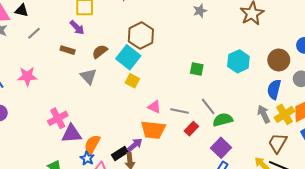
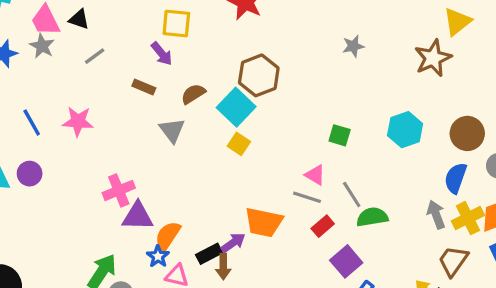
pink triangle: (154, 107) -> (315, 175), moved
purple square: (221, 148) -> (346, 261), moved

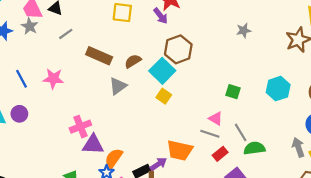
purple arrow: (162, 54) -> (161, 16), moved
brown rectangle: (144, 87) -> (99, 56), size x1.6
gray triangle: (172, 130) -> (118, 86), turned 30

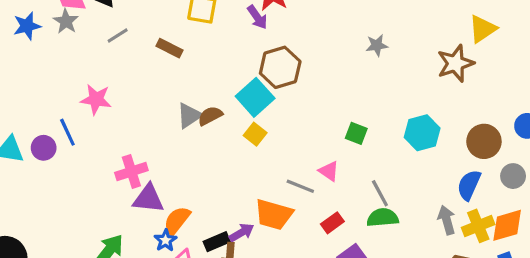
brown rectangle: (99, 56) -> (170, 48), moved, size x0.7
brown semicircle: (133, 61) -> (210, 116), moved
blue line: (22, 79) -> (67, 132), moved
gray line: (241, 132) -> (380, 193), moved
gray line: (210, 134) -> (300, 186), moved

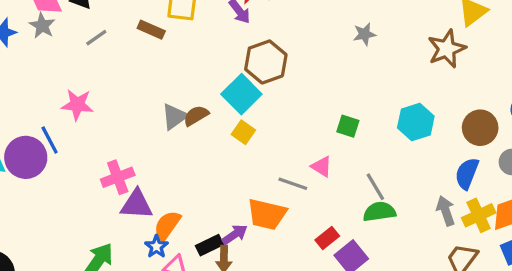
brown rectangle: (170, 48) -> (151, 30), moved
purple circle: (44, 148) -> (26, 157), size x1.6
red rectangle: (332, 223) -> (327, 238), moved

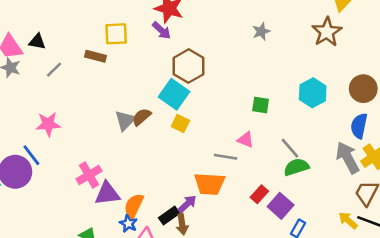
gray arrow: (446, 211) -> (348, 158), size x1.4

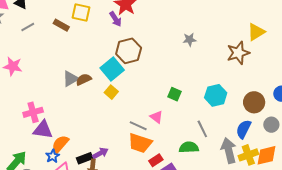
gray line: (290, 148) -> (202, 129), moved
orange trapezoid: (210, 184) -> (140, 143), moved

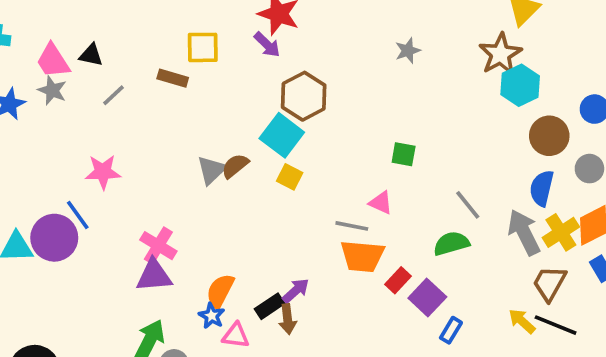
cyan hexagon: (216, 95) -> (520, 85), moved
pink cross: (33, 112) -> (158, 246), turned -30
purple triangle: (43, 130) -> (154, 276), moved

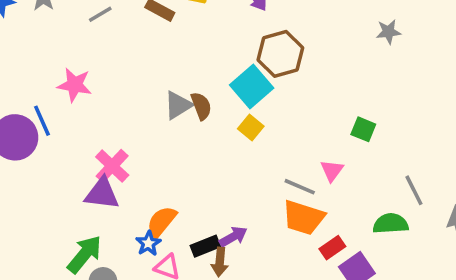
brown semicircle: (235, 166) -> (201, 106), turned 96
pink triangle: (381, 203) -> (332, 171), turned 30

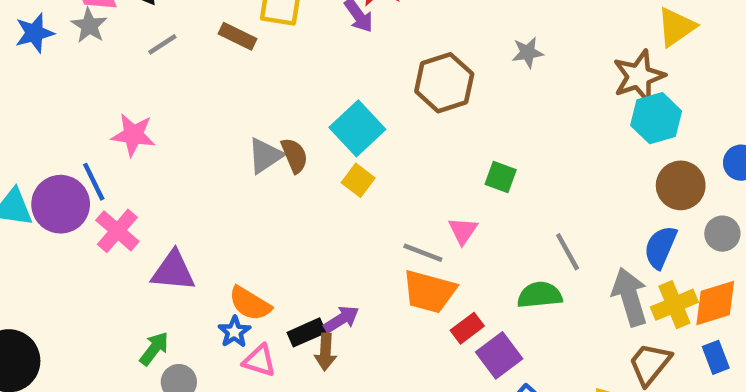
brown hexagon: (280, 54) -> (444, 83), moved
pink cross: (112, 166) -> (117, 231), moved
orange semicircle: (162, 222) -> (250, 304), turned -96
green arrow: (85, 254) -> (154, 349), size x0.7

